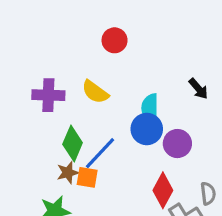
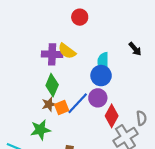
purple cross: (48, 95) -> (52, 54), moved
purple circle: (177, 144) -> (98, 98), moved
blue line: (100, 153) -> (78, 103), moved
orange square: (87, 177) -> (62, 107), turned -32

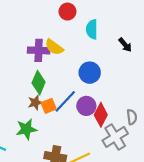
cyan semicircle: (103, 62) -> (92, 29), moved
purple circle: (98, 98) -> (86, 106), moved

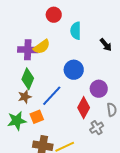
yellow semicircle: (54, 47) -> (42, 47), turned -72
orange square: (49, 106) -> (37, 117), moved
purple circle: (86, 106) -> (99, 89), moved
gray cross: (115, 137) -> (97, 128), size x0.6

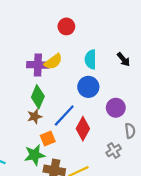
cyan semicircle: (76, 31) -> (91, 59), moved
red diamond: (84, 108) -> (83, 129), moved
green star: (17, 121) -> (35, 155), moved

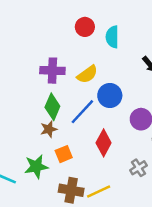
cyan semicircle: (91, 59) -> (112, 37), moved
yellow semicircle: (53, 62) -> (87, 74), moved
blue line: (64, 115) -> (82, 112), moved
green star: (35, 155) -> (36, 167), moved

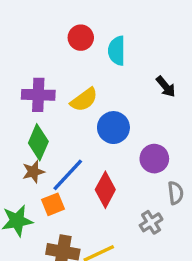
blue line: (82, 112) -> (68, 175), moved

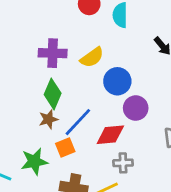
purple circle: (154, 159) -> (136, 108), moved
red diamond: (105, 190) -> (110, 135), turned 56
gray cross: (151, 222) -> (123, 163), moved, turned 30

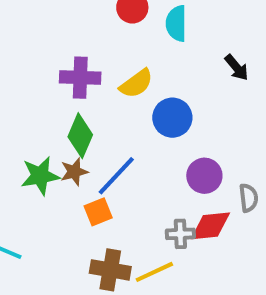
purple circle: (136, 108) -> (204, 176), moved
red diamond: (110, 135) -> (210, 226), moved
green star: (34, 162) -> (40, 176), moved

